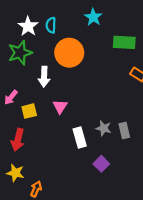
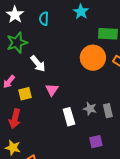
white star: (28, 26) -> (15, 15), moved
orange circle: (69, 53) -> (93, 58), moved
white arrow: (44, 77) -> (38, 64), turned -42
purple square: (101, 164) -> (96, 142), moved, turned 32

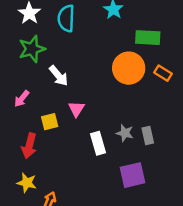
cyan semicircle: (44, 19) -> (66, 18), size x1.5
yellow square: (25, 94) -> (50, 122), moved
purple square: (96, 142) -> (132, 175), size x1.5

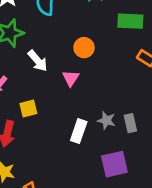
orange circle: (129, 68) -> (84, 48), moved, size x0.6
pink triangle: (76, 109) -> (71, 78), moved
white rectangle: (98, 143) -> (79, 131), turned 35

